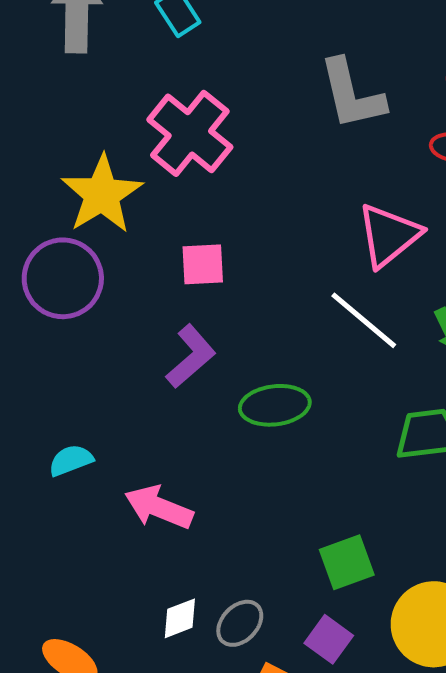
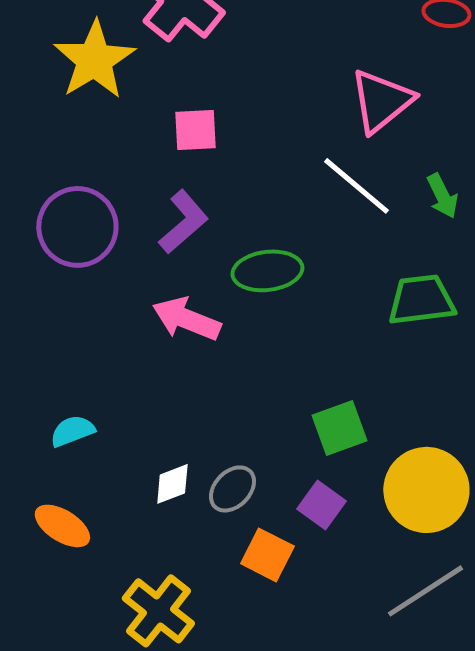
purple circle: (63, 278) -> (77, 227), moved
cyan semicircle: (71, 460) -> (72, 431), moved
pink arrow: (159, 507) -> (186, 319), moved

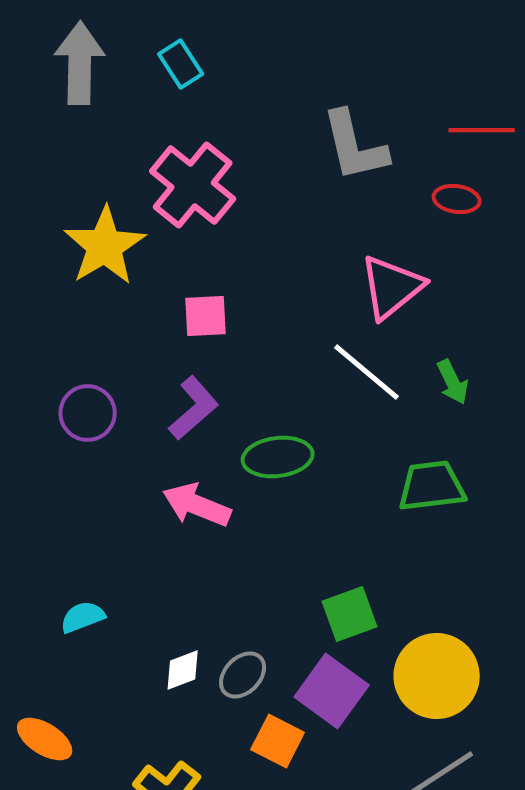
purple circle: (77, 227) -> (88, 413), size x0.7
purple square: (321, 505) -> (332, 691), size x1.5
orange ellipse: (62, 526) -> (45, 739), moved

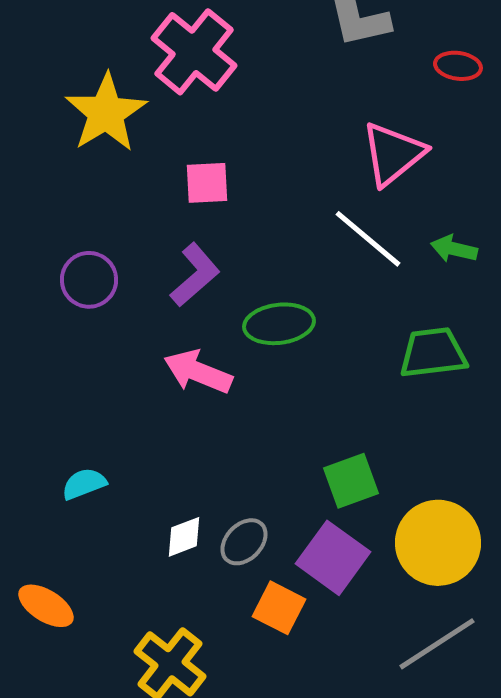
green arrow: (453, 382) -> (454, 249), turned 129

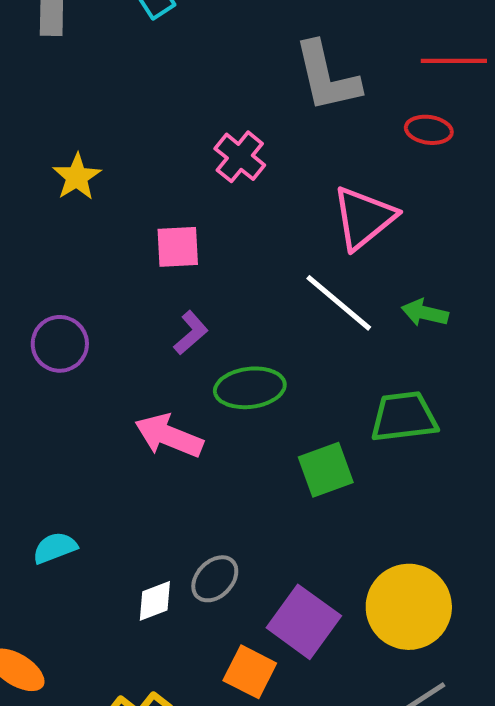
pink cross: (194, 52) -> (240, 157), moved, size x0.6
yellow star: (106, 113) -> (77, 177), size x0.6
purple L-shape: (195, 275) -> (191, 333), moved, size x0.7
green square: (351, 481) -> (326, 470), moved
gray ellipse: (244, 542) -> (215, 579), moved

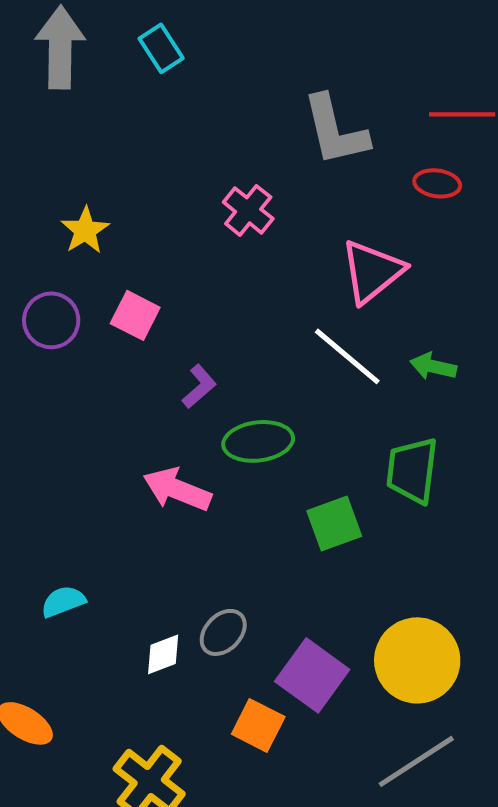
pink square: (178, 247) -> (135, 315), moved, turned 30
purple circle: (60, 344) -> (51, 320), moved
green trapezoid: (404, 417) -> (412, 470), turned -76

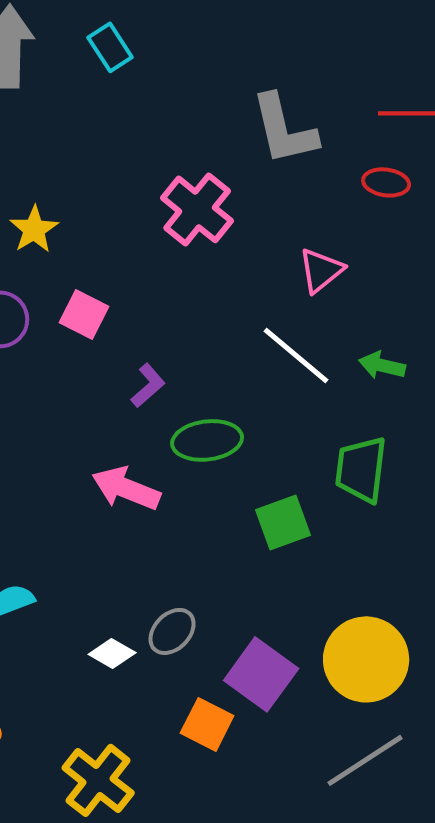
pink cross: (248, 210) -> (197, 209), size x1.4
pink triangle: (372, 271) -> (321, 270), size x0.7
white diamond: (163, 654) -> (112, 653), turned 51

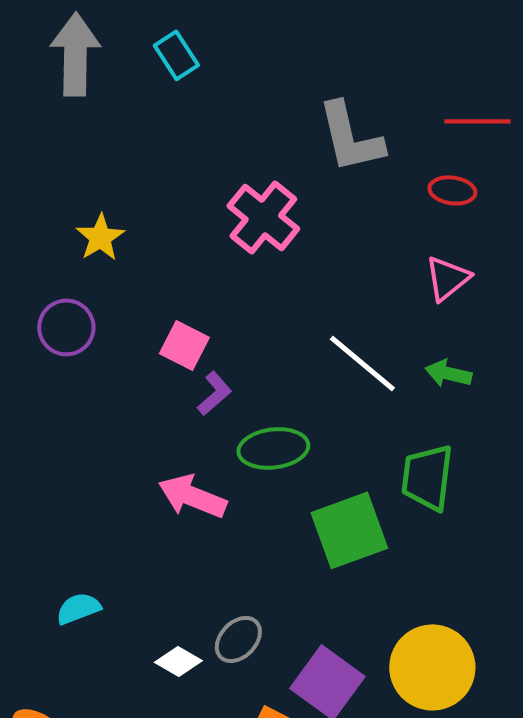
pink triangle: (321, 270) -> (447, 278), moved
pink square: (84, 314) -> (184, 345), moved
green square: (283, 522) -> (349, 530), size x1.4

